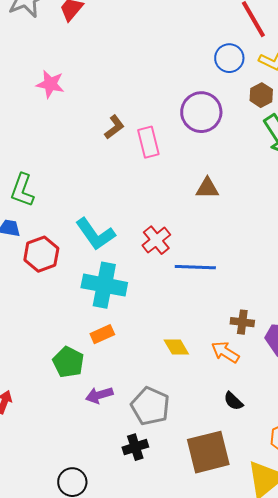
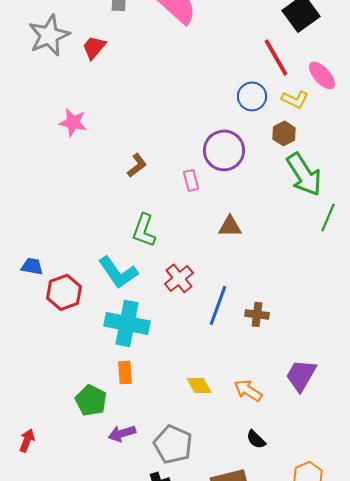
pink rectangle: (148, 142) -> (191, 180), moved, size x0.7
green L-shape: (22, 190) -> (144, 230), moved
blue line: (195, 267) -> (218, 305), turned -72
brown cross: (242, 322) -> (257, 314), moved
orange rectangle: (102, 334) -> (125, 372), turned -70

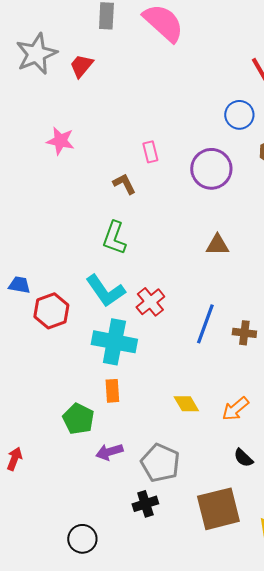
brown L-shape: (137, 165) -> (124, 184), turned -80
pink rectangle: (191, 180) -> (150, 152), moved
green L-shape: (144, 230) -> (114, 238), moved
red cross: (179, 278) -> (150, 302), moved
orange arrow: (248, 390) -> (235, 409), turned -72

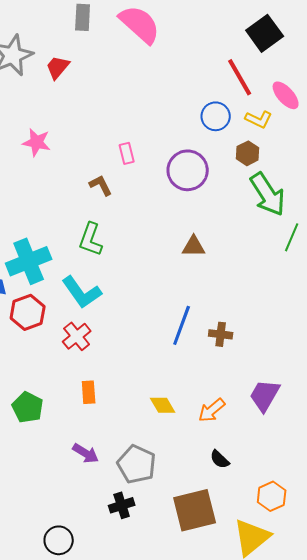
red cross: (150, 302) -> (77, 336), moved
cyan cross: (114, 342) -> (29, 261), moved, turned -33
green pentagon: (78, 419) -> (28, 407), moved
purple arrow: (109, 452) -> (86, 453), turned -132

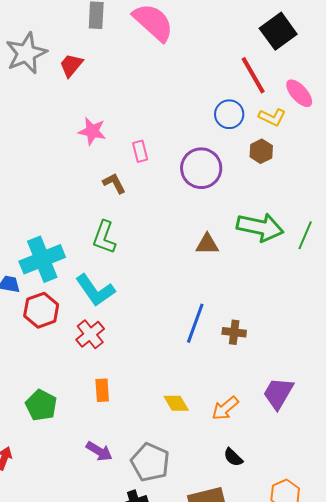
pink star: (37, 142) -> (92, 131), moved
green arrow: (268, 194) -> (260, 227), moved, turned -45

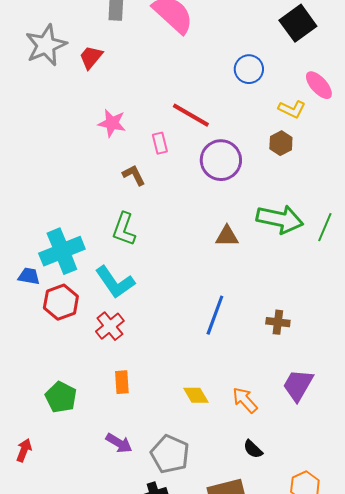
red line: (253, 75) -> (191, 115), moved, turned -30
blue circle: (229, 114) -> (249, 69), moved
brown cross: (234, 332) -> (278, 322), moved
orange arrow: (225, 408) -> (245, 400), turned 88

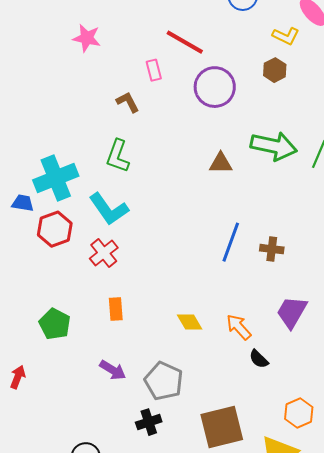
pink star: (112, 123) -> (87, 38), moved
blue line: (215, 315) -> (231, 242), moved
black semicircle: (253, 449) -> (259, 359), moved

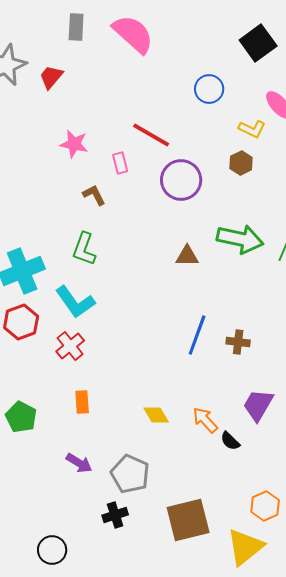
pink star: (87, 38) -> (74, 144), moved
black semicircle: (259, 359) -> (230, 441), moved

